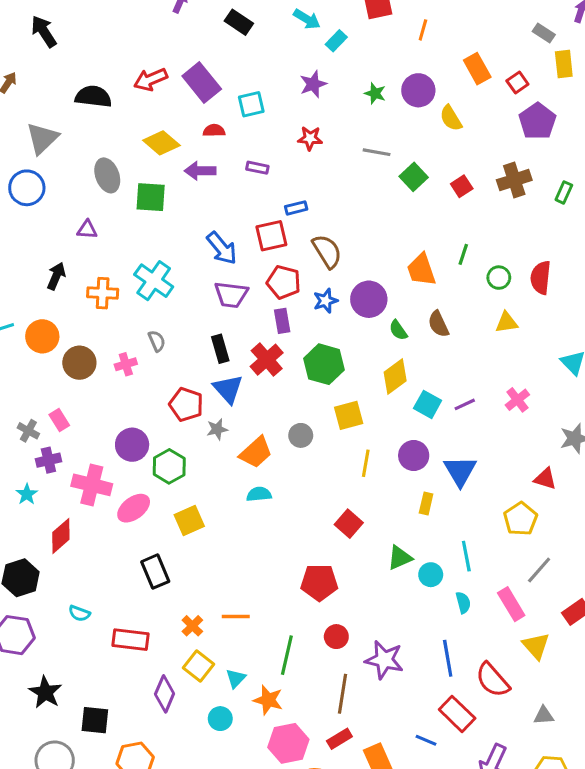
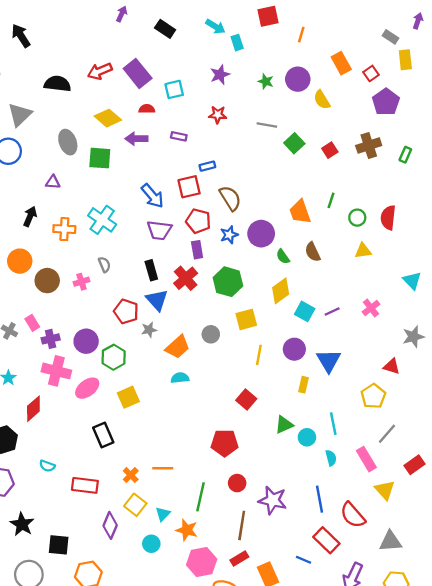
cyan rectangle: (336, 41) -> (237, 43), turned -63
purple cross: (48, 460) -> (51, 339), moved
gray triangle: (544, 716) -> (390, 541), size x1.5

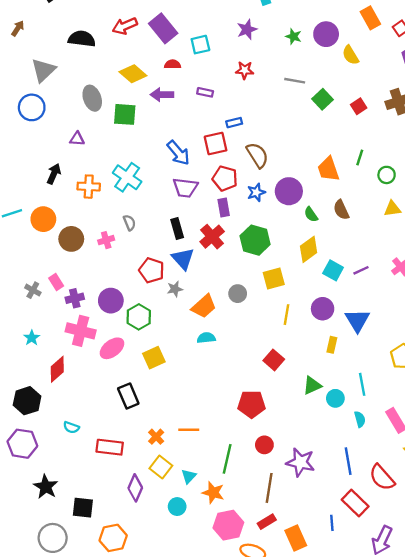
blue line: (303, 560) -> (332, 523), turned 63

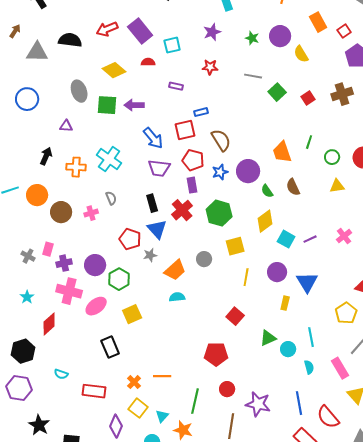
gray triangle: (43, 70) -> (37, 52), moved, turned 45
purple arrow: (162, 95) -> (134, 105), moved
pink rectangle: (56, 282) -> (48, 249), turned 48

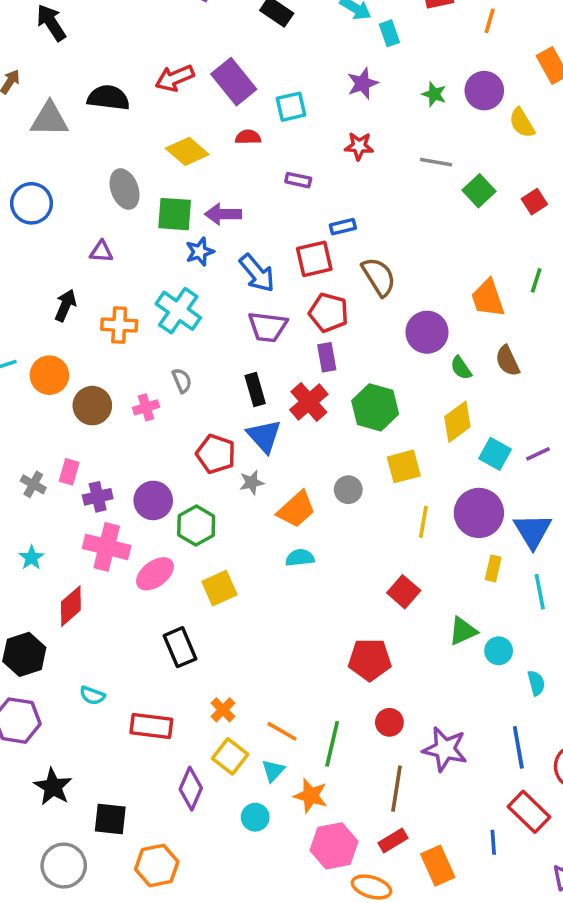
blue star: (220, 172) -> (200, 252), moved
purple circle: (277, 272) -> (479, 513), size x1.4
cyan line: (311, 337) -> (540, 592), moved
orange line: (162, 376) -> (282, 731), moved, turned 30

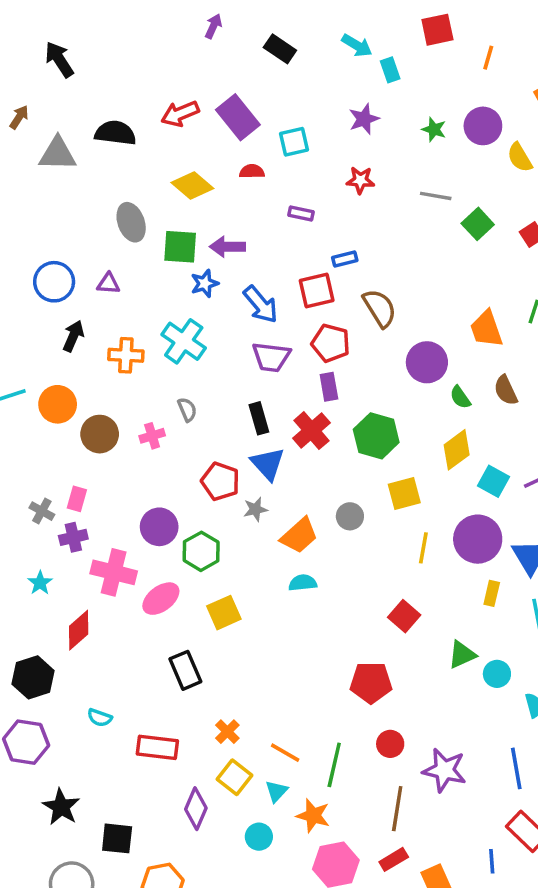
blue circle: (31, 203) -> (54, 282), moved
purple cross: (98, 497) -> (73, 537), moved

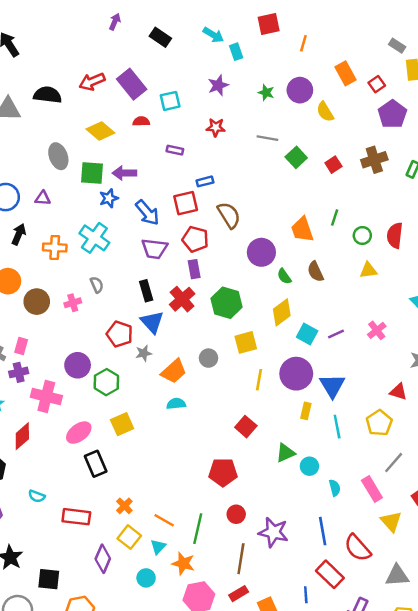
pink ellipse: (161, 599) -> (79, 433), moved

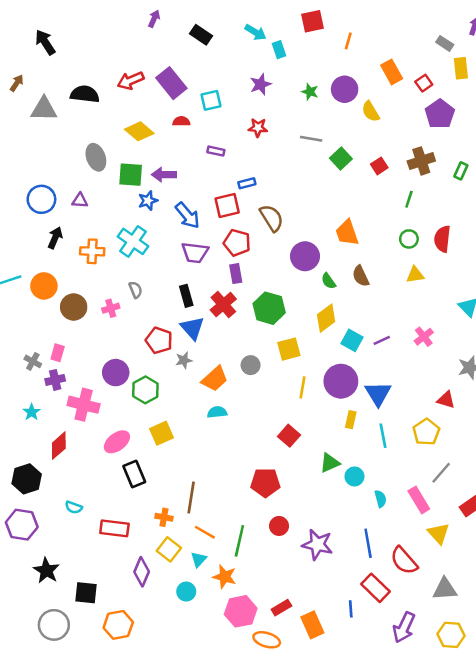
green line: (335, 217) -> (409, 199), moved
orange cross: (124, 506) -> (164, 517), turned -35
brown line: (241, 559) -> (191, 498), moved

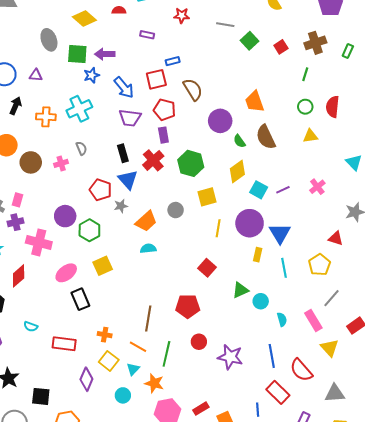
cyan cross: (133, 241) -> (79, 109), turned 30
brown semicircle: (361, 276) -> (266, 137), size x1.4
brown line: (191, 498) -> (148, 318), moved

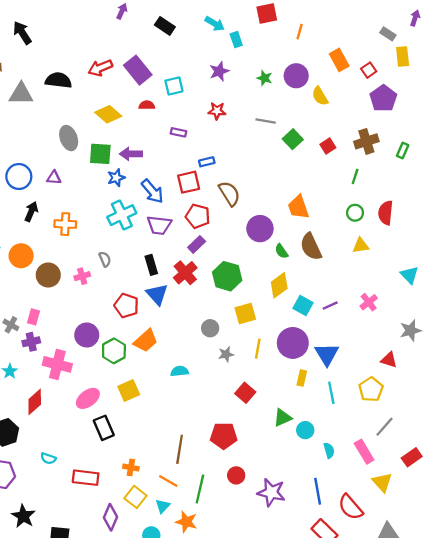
cyan cross: (79, 109) -> (122, 215), moved
purple rectangle: (163, 135) -> (197, 244), turned 56
gray star: (121, 206) -> (226, 354), moved
orange trapezoid: (146, 221) -> (146, 341), moved

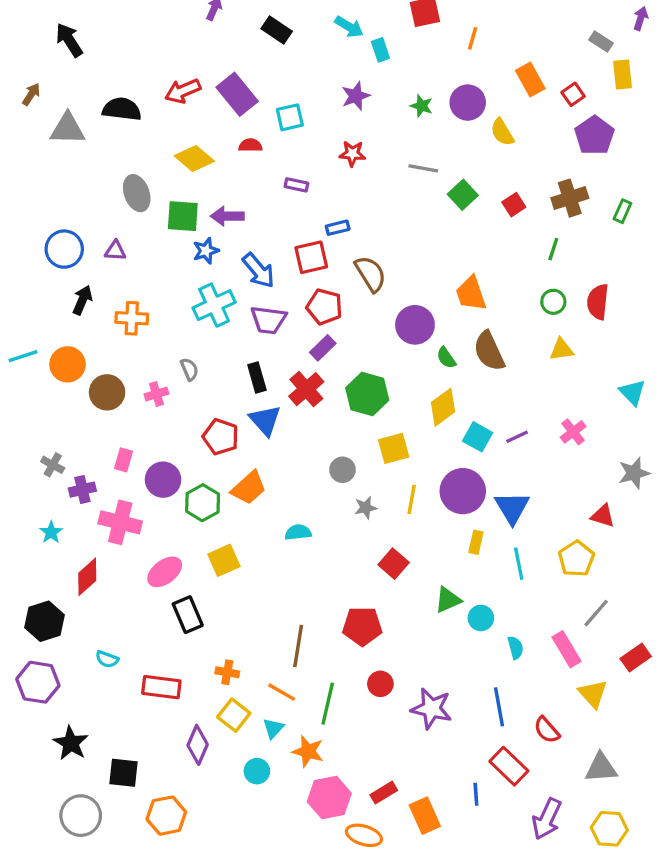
pink rectangle: (34, 317) -> (124, 460), moved
red semicircle: (351, 507) -> (547, 730), size x0.7

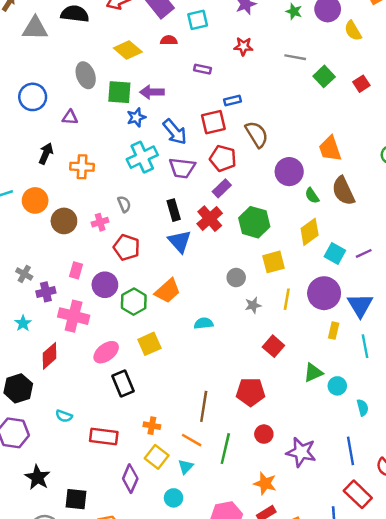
blue circle: (64, 249) -> (33, 97), moved
red pentagon: (221, 437) -> (127, 247), moved
orange star: (308, 751) -> (265, 483), moved

